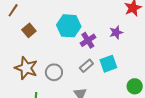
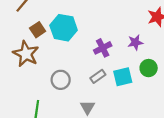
cyan hexagon: (69, 26) -> (64, 28), moved
brown star: (26, 68) -> (26, 54), moved
green circle: (135, 86) -> (149, 68), moved

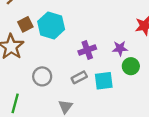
green circle: (149, 68) -> (131, 66), moved

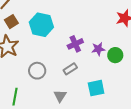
brown square: (25, 24) -> (11, 22), moved
purple star: (120, 48) -> (98, 49), moved
cyan square: (104, 81) -> (96, 88), moved

